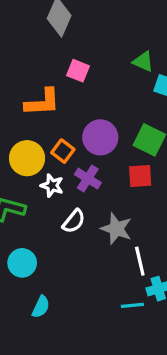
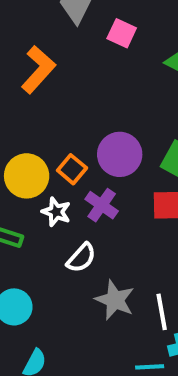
pink square: (78, 71) -> (122, 33), moved
orange L-shape: (42, 102) -> (38, 70), moved, turned -48
gray star: (116, 229) -> (115, 300), moved

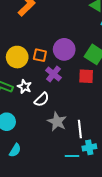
orange square: (72, 169) -> (40, 55), turned -32
white star: (56, 212) -> (24, 87), moved

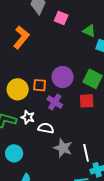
white semicircle: (42, 100) -> (46, 128), turned -119

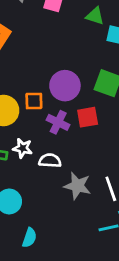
red square: (87, 101) -> (88, 117), moved

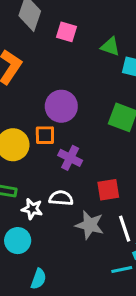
purple circle: (65, 86) -> (61, 106), moved
red square: (88, 117) -> (108, 190), moved
white star: (23, 148) -> (32, 209), moved

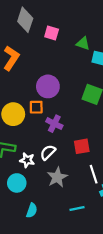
white semicircle: (61, 198) -> (48, 152), turned -49
gray star: (90, 225) -> (57, 177), moved, turned 30
cyan line: (122, 270) -> (77, 209), moved

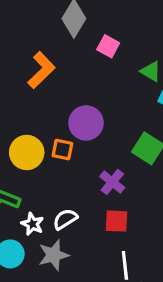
purple cross: (54, 124) -> (112, 182), moved
gray star: (57, 177) -> (53, 255), moved

